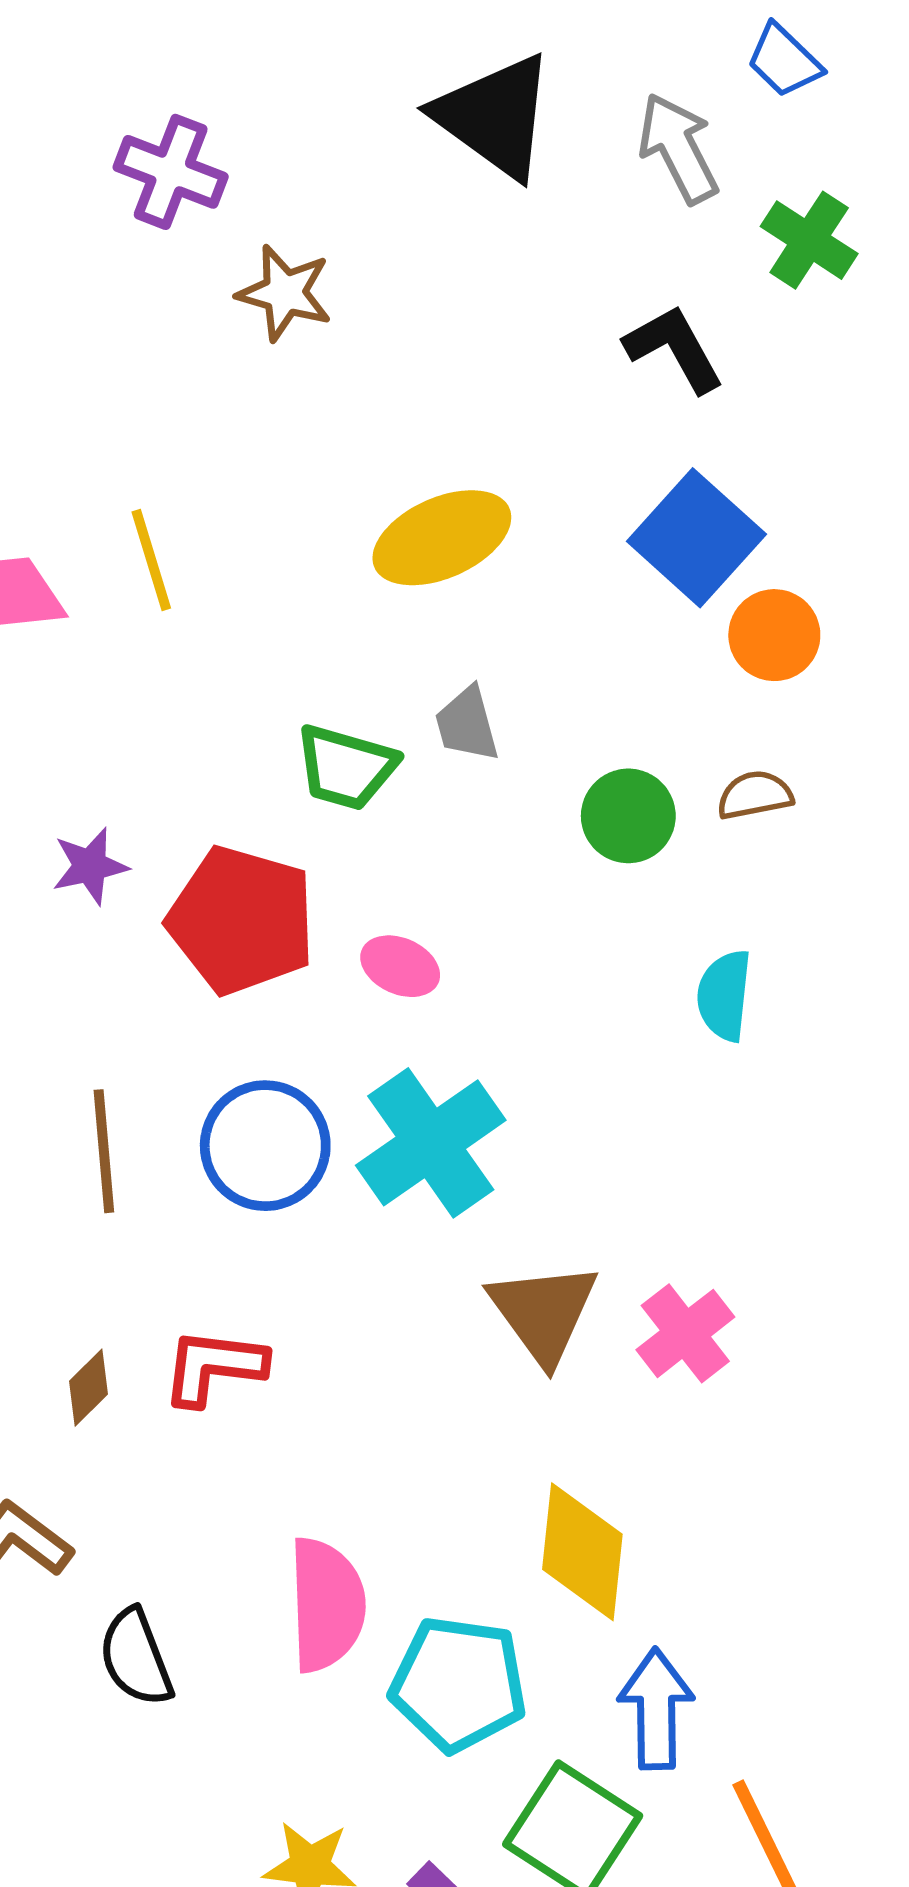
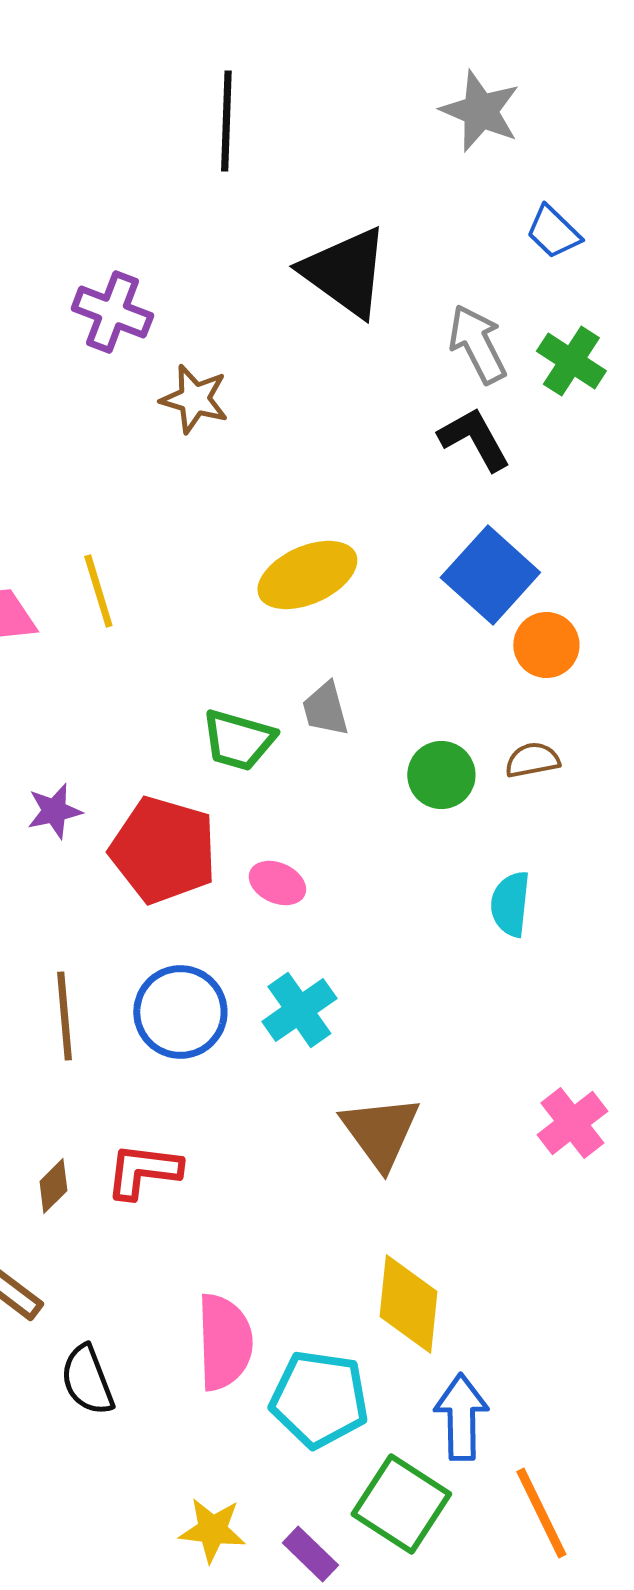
gray arrow: (678, 148) -> (477, 344), moved
cyan cross: (431, 1143) -> (299, 1010), size x0.7
pink cross: (685, 1333) -> (572, 1123), moved

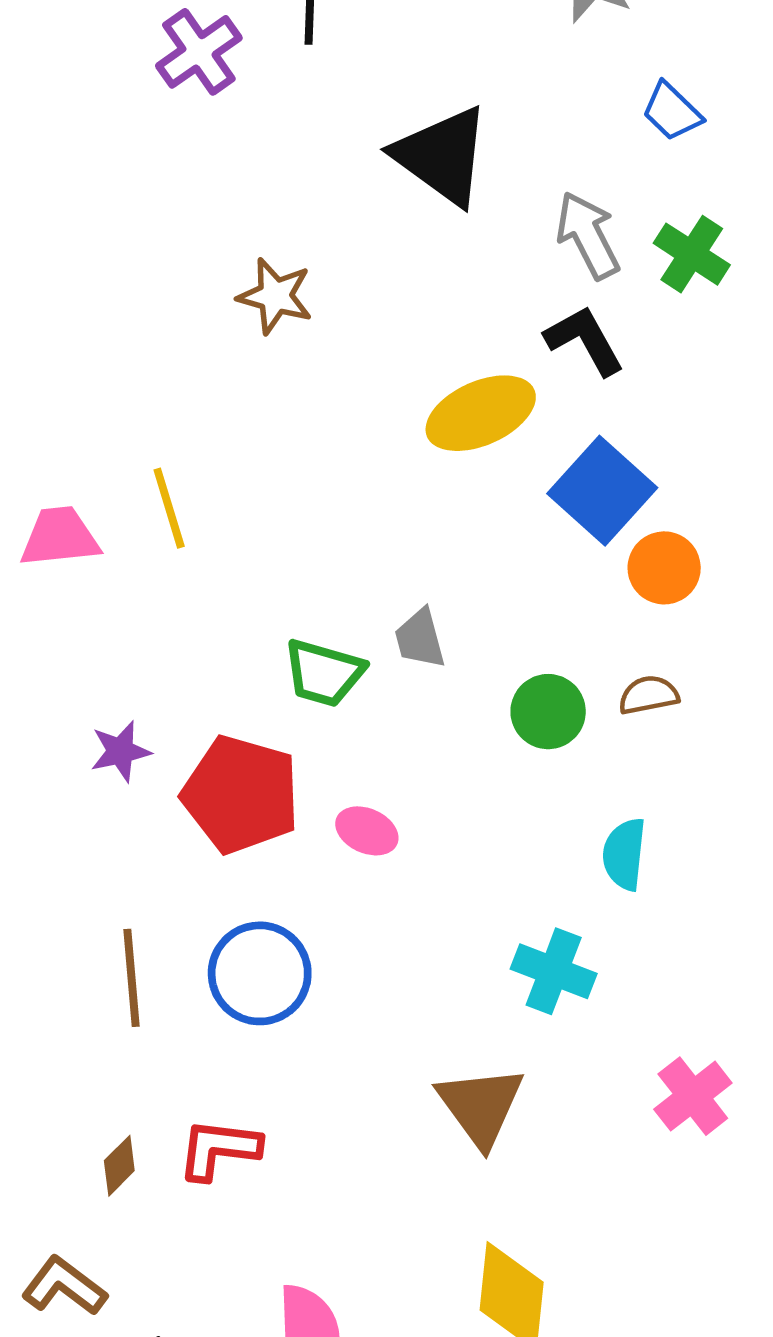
purple cross: (112, 312) -> (199, 52), moved, turned 34
yellow ellipse: (307, 575) -> (481, 413), moved
cyan cross: (299, 1010) -> (554, 971), moved, turned -34

